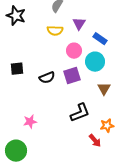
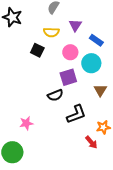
black square: (17, 69) -> (37, 50), moved, turned 32
black semicircle: (47, 78) -> (55, 95), moved

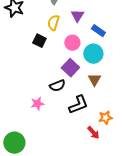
yellow semicircle: (51, 32) -> (53, 23), turned 105
purple square: (68, 77) -> (70, 68), turned -30
brown triangle: (100, 90) -> (94, 80), moved
pink star: (26, 123) -> (37, 104), moved

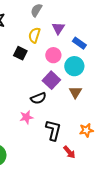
pink star: (37, 104) -> (26, 117), moved
black L-shape: (78, 105) -> (53, 130), moved, turned -55
red arrow: (93, 133) -> (69, 152), moved

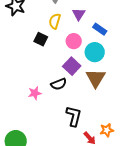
brown triangle: (75, 92) -> (96, 78), size x1.5
pink star: (26, 117) -> (35, 93), moved
orange star: (86, 130) -> (107, 130), moved

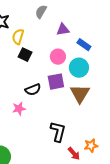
purple triangle: (79, 14) -> (63, 30), turned 48
yellow semicircle: (55, 21) -> (18, 37), moved
purple square: (72, 66) -> (56, 82), turned 36
black semicircle: (59, 84) -> (33, 90), moved

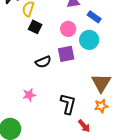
brown triangle: (80, 94) -> (101, 83), moved
pink star: (19, 109) -> (29, 95), moved
orange star: (91, 146) -> (101, 106), moved

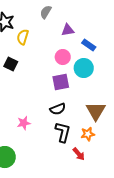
black square: (35, 27) -> (11, 64), moved
black semicircle: (43, 62) -> (58, 109), moved
orange star: (101, 106) -> (88, 134), moved

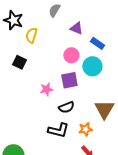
purple triangle: (68, 30) -> (76, 28), turned 32
pink star: (24, 123) -> (46, 89), moved
black L-shape: (63, 132) -> (58, 130), moved, turned 90
orange star: (88, 134) -> (85, 129), moved

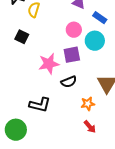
pink star: (46, 89) -> (49, 64), size x1.5
black L-shape: (58, 130) -> (40, 105), moved

